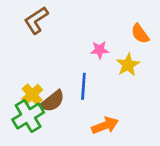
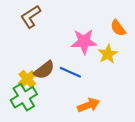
pink star: (100, 50) -> (84, 42), size x1.6
blue line: (83, 86) -> (70, 72), turned -70
brown semicircle: (52, 101) -> (44, 70), moved

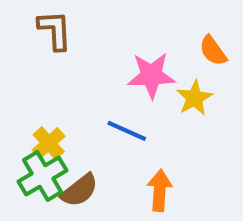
brown L-shape: (31, 17) -> (55, 30), turned 120
brown semicircle: (44, 70) -> (79, 190), moved
orange arrow: (89, 105) -> (160, 190), turned -65

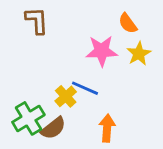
orange semicircle: (213, 51) -> (128, 23), moved
yellow star: (194, 98) -> (139, 54), moved
yellow cross: (49, 143) -> (66, 96), moved

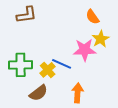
brown L-shape: (37, 21) -> (27, 15), turned 85
pink star: (102, 51) -> (85, 50), moved
green cross: (28, 118) -> (21, 65), moved, turned 30

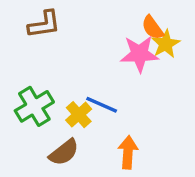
yellow star: (101, 39) -> (166, 44), moved
pink star: (85, 50) -> (139, 54), moved
green cross: (21, 65) -> (34, 106), turned -30

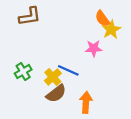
pink star: (139, 54) -> (94, 48), moved, size x0.7
green cross: (34, 106) -> (23, 71), size x0.7
brown semicircle: (64, 152) -> (56, 94), moved

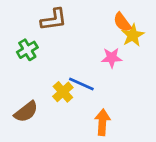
brown L-shape: (30, 16) -> (54, 20), moved
green cross: (23, 71) -> (27, 50), moved
brown semicircle: (56, 94) -> (26, 112), moved

